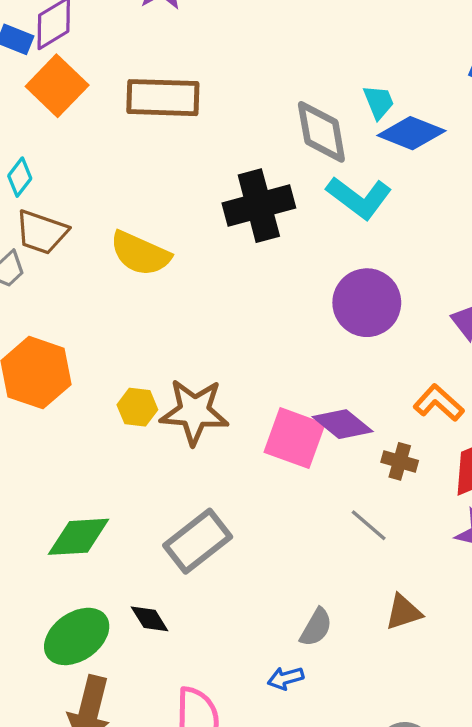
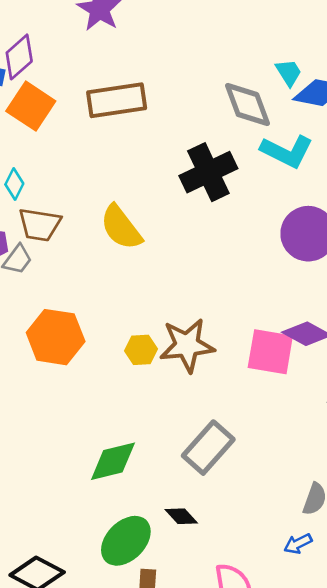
yellow semicircle: (140, 254) -> (121, 227), turned 39

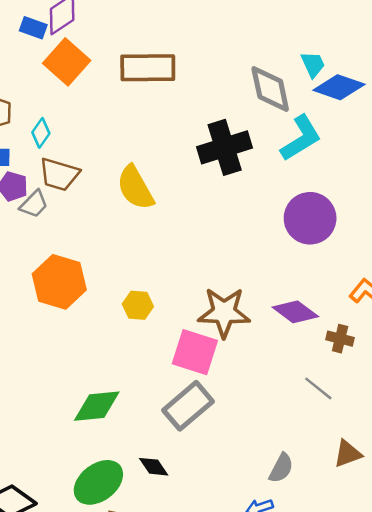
cyan L-shape: (287, 151) -> (301, 138), turned -66
brown star: (187, 345) -> (224, 312), moved
pink square: (270, 352) -> (195, 352), moved

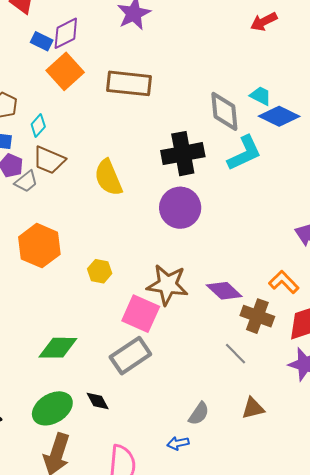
cyan trapezoid: (313, 64) -> (261, 96), turned -45
purple circle: (310, 218) -> (180, 208), moved
brown cross: (340, 339) -> (257, 316), size x1.5

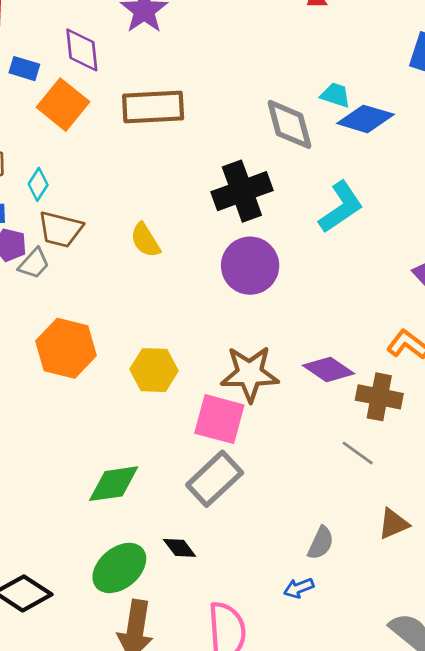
purple diamond: (66, 33) -> (82, 50), moved, turned -60
cyan L-shape: (244, 153) -> (341, 207), moved
yellow semicircle: (108, 178) -> (145, 240), size x0.7
yellow hexagon: (100, 271) -> (154, 370), size x1.4

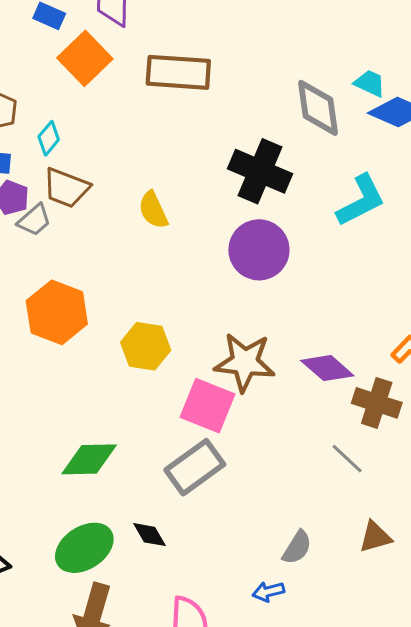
black cross: (242, 191) -> (260, 171), turned 36

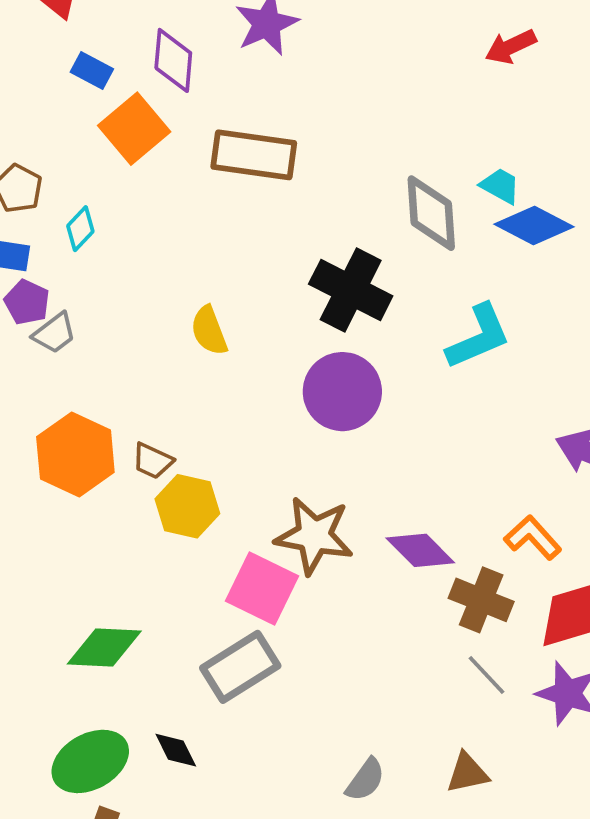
brown trapezoid: (66, 188) -> (153, 461), moved, size x0.7
gray line: (347, 459) -> (486, 675), moved

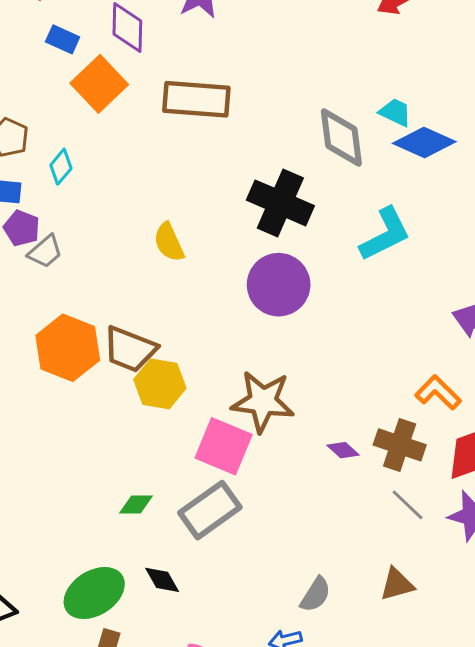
brown trapezoid: (153, 461) -> (130, 349), size x1.6
purple diamond: (420, 550) -> (343, 450), moved, size x0.6
green diamond: (104, 648) -> (136, 505), moved, size x0.6

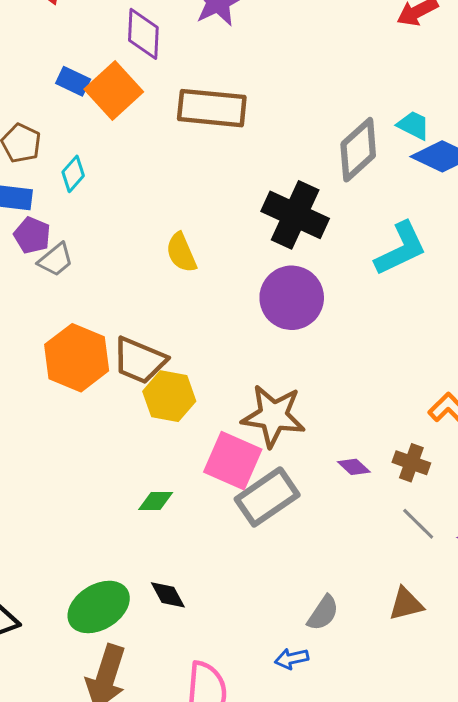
blue rectangle: (63, 39) -> (73, 81), moved
gray diamond: (341, 138) -> (358, 150), turned 54
brown cross: (400, 445) -> (411, 463), size x0.7
green diamond: (136, 505) -> (156, 501), moved
gray rectangle: (210, 510) -> (267, 497), moved

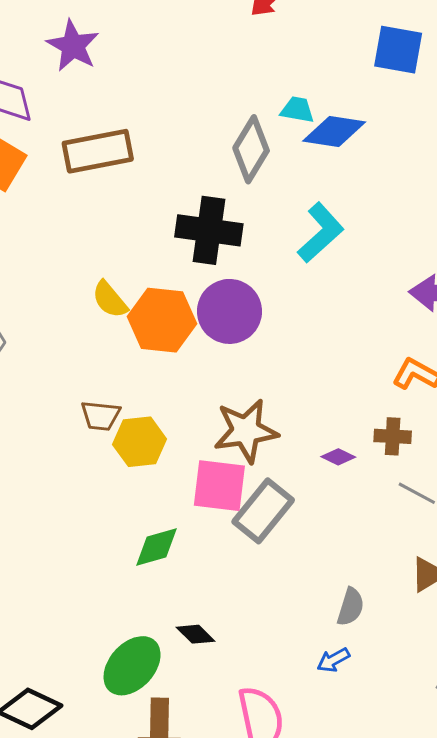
orange hexagon: (77, 358) -> (162, 320), moved
brown trapezoid: (139, 360) -> (100, 416), size x0.7
green diamond: (156, 501) -> (157, 547), size x1.4

